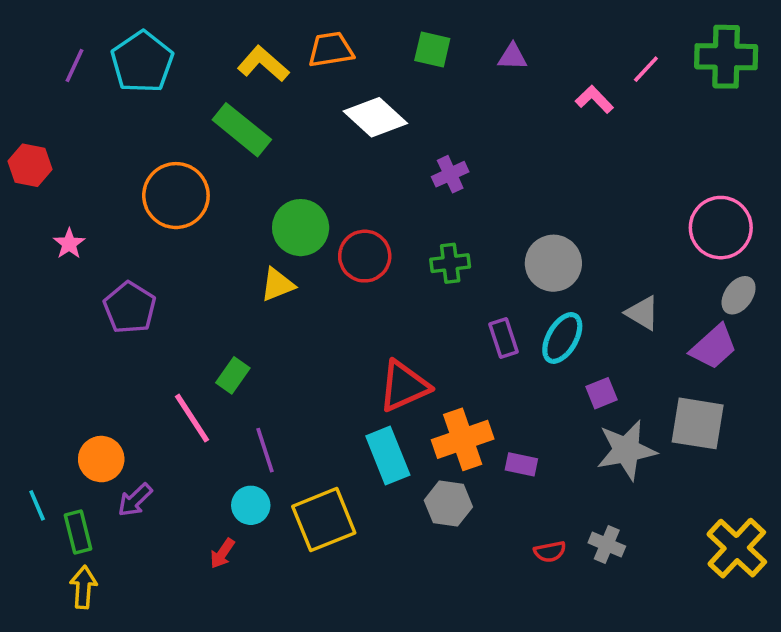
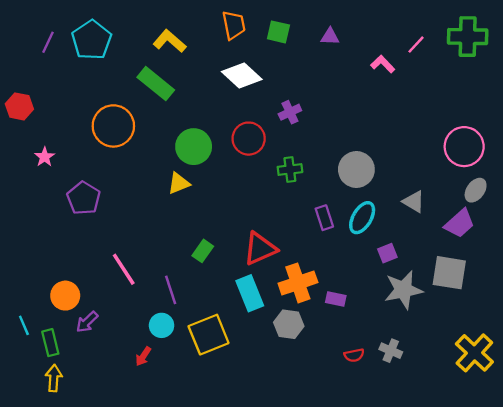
orange trapezoid: (331, 50) -> (234, 25), moved, turned 88
red circle: (365, 256) -> (249, 139), moved
green rectangle: (233, 375) -> (203, 251), moved

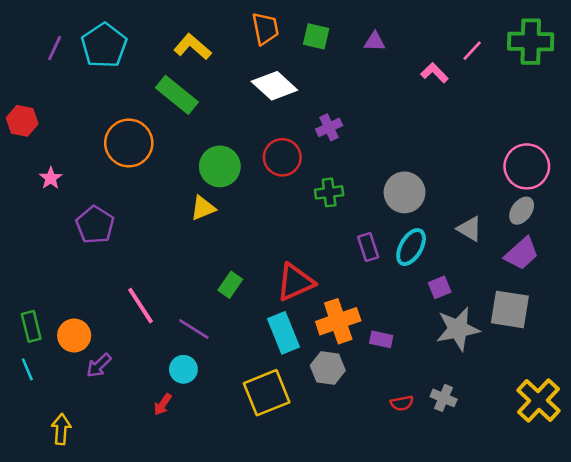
gray ellipse: (476, 190) -> (522, 211), moved
purple line: (171, 290) -> (194, 329), turned -40
yellow square: (209, 335) -> (267, 393), moved
green rectangle: (50, 343) -> (31, 326), moved

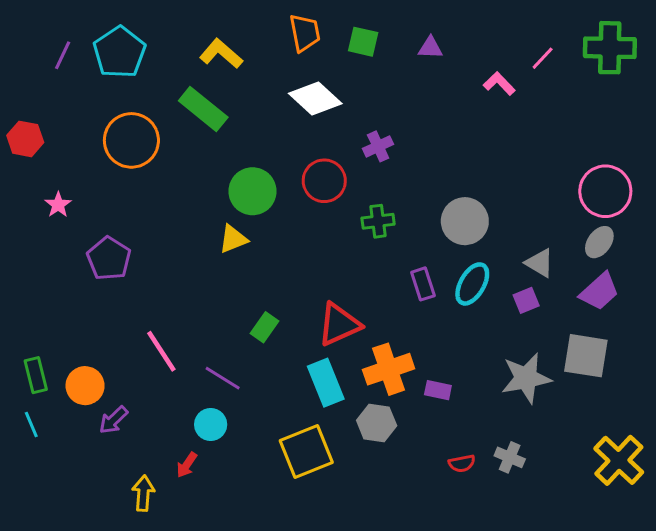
orange circle: (129, 143) -> (131, 140), moved
purple square: (440, 287) -> (526, 300), moved
yellow arrow: (61, 429) -> (143, 493), moved

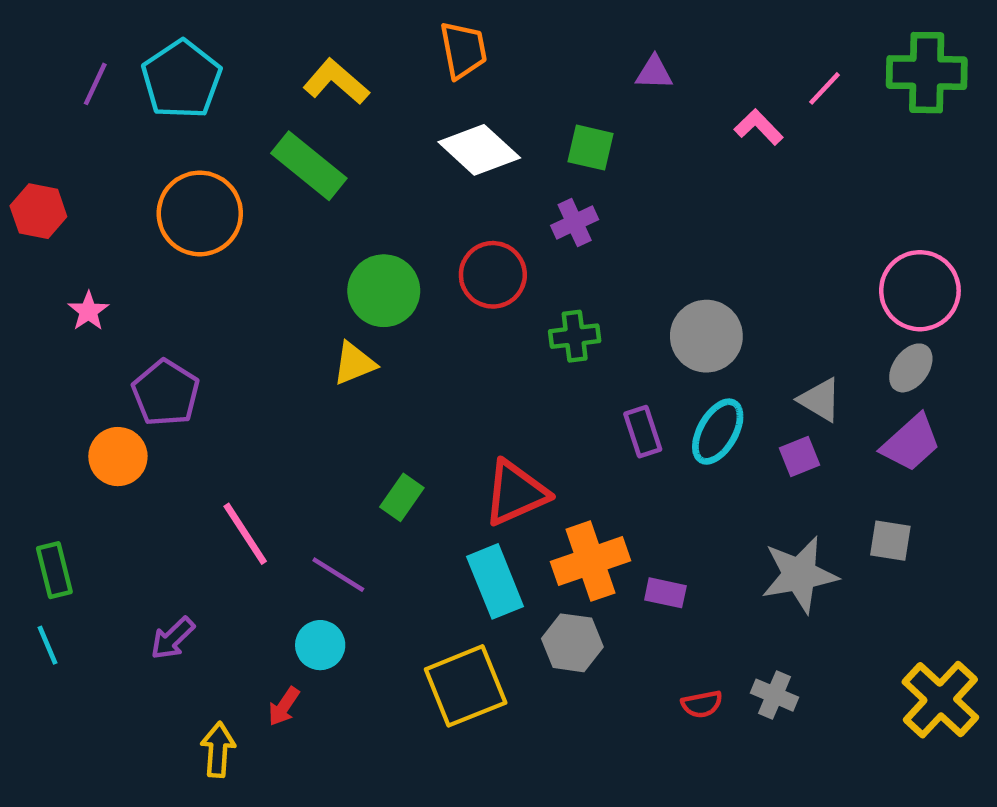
green square: (363, 42) -> (591, 148), moved
gray square: (586, 356) -> (890, 541), size x0.6
orange circle: (85, 386) -> (118, 457), moved

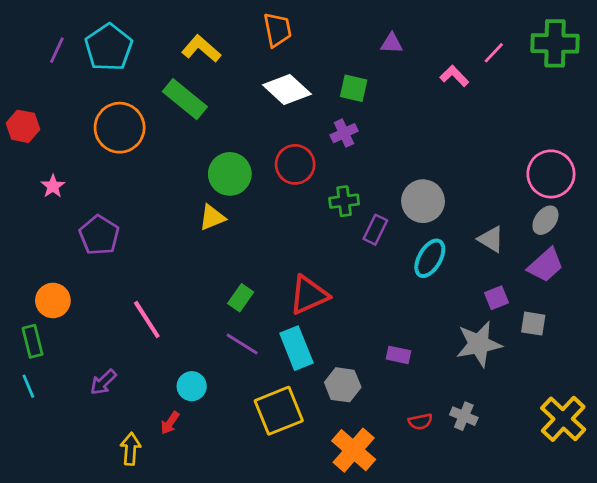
purple rectangle: (643, 432) -> (375, 230), moved, turned 44
orange circle: (118, 457) -> (53, 300), moved
purple square: (800, 457) -> (496, 298), moved
orange cross: (591, 561) -> (354, 450), moved, turned -30
purple line: (338, 575) -> (242, 344), moved

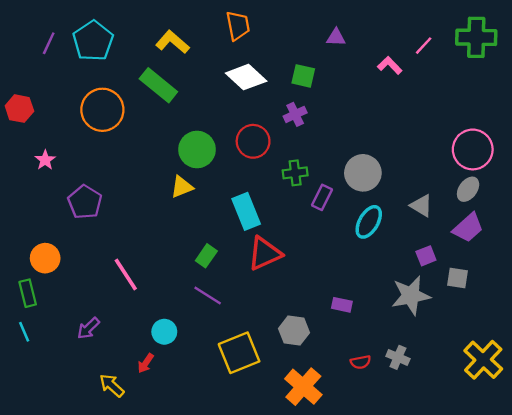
cyan rectangle: (296, 348) -> (246, 211), moved
yellow arrow: (130, 449) -> (112, 385), turned -52

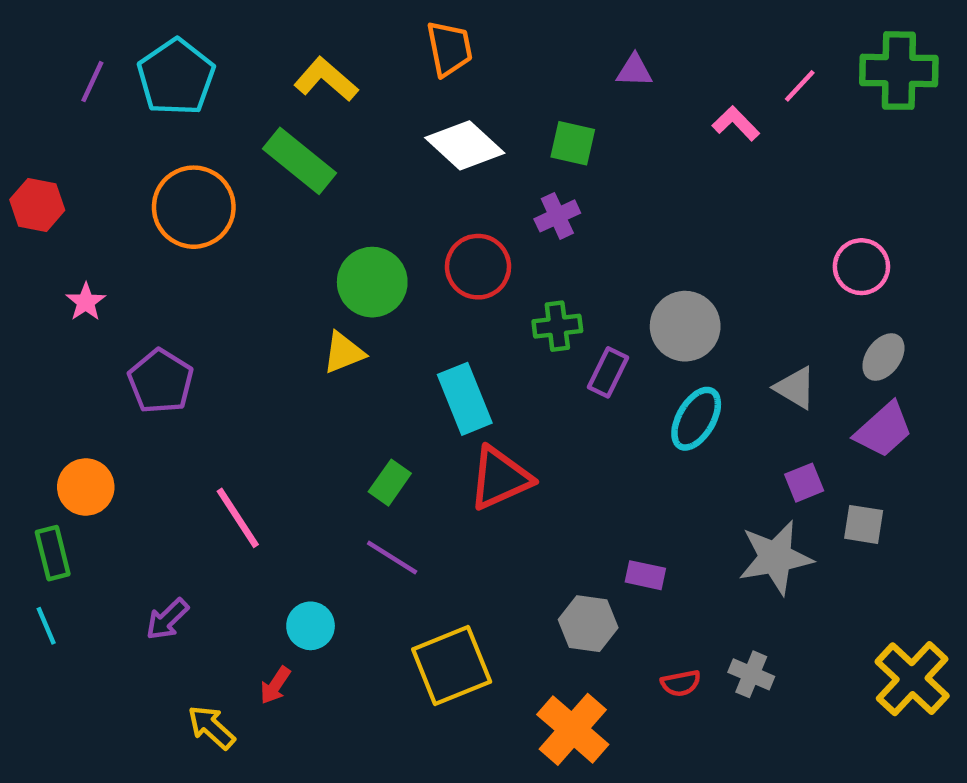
pink circle: (473, 149) -> (861, 267), moved, size x0.7
gray hexagon: (294, 331) -> (588, 624), moved

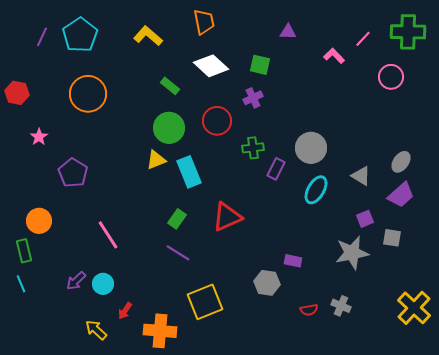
green rectangle: (299, 161) -> (170, 86), moved, size x0.6
pink circle: (861, 267) -> (391, 77), moved
cyan rectangle: (465, 399) -> (189, 172), moved
cyan circle: (311, 626) -> (103, 284), moved
orange cross: (573, 729) -> (160, 331), moved, turned -36

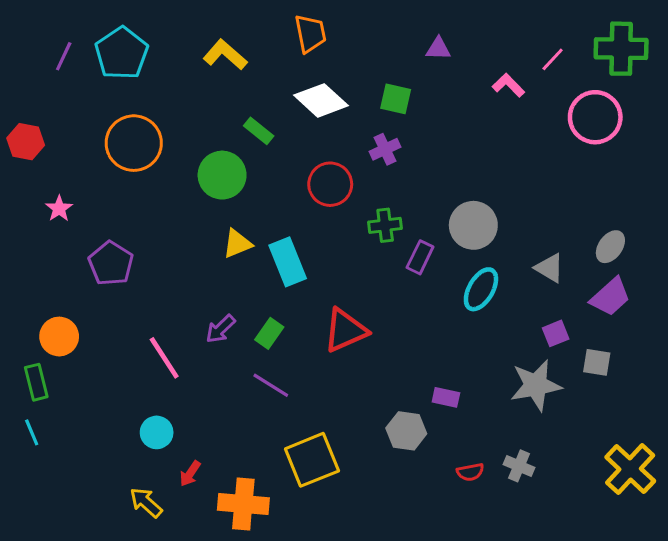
pink circle: (391, 77) -> (595, 117), size x1.4
green circle: (169, 128) -> (222, 175), moved
purple arrow: (76, 281) -> (221, 329), moved

